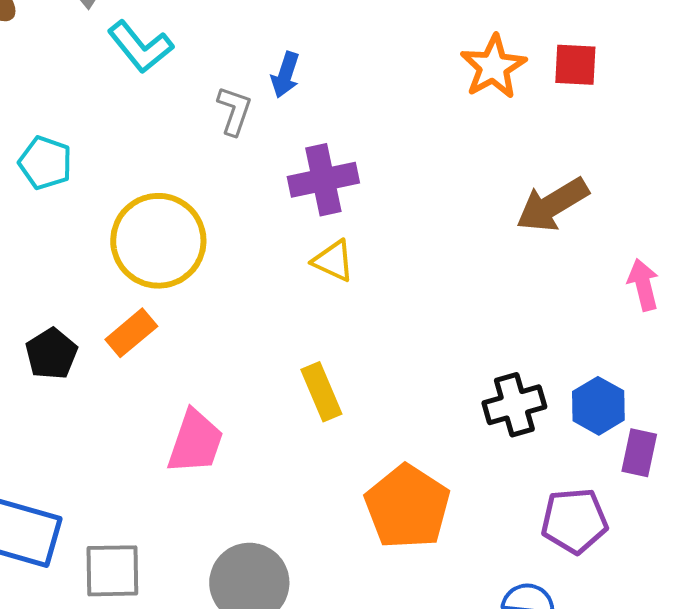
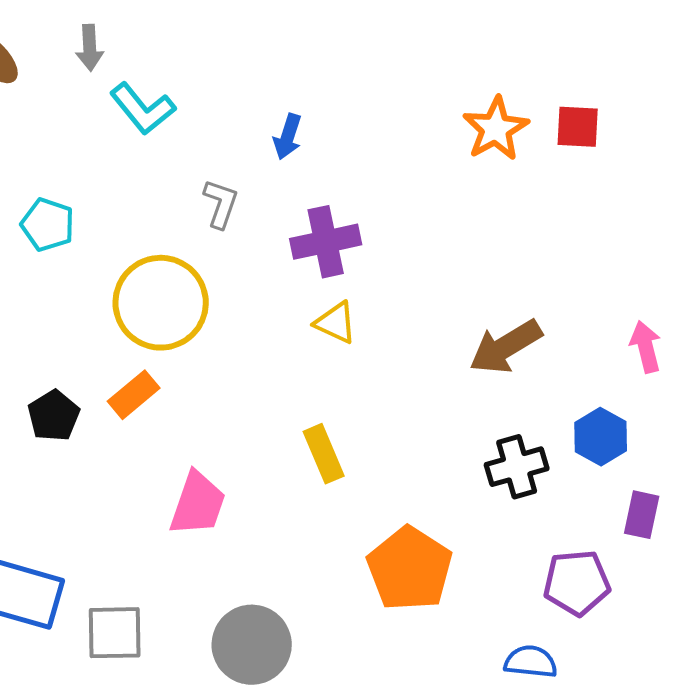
gray L-shape: (234, 111) -> (221, 204), moved
brown arrow: (552, 205) -> (506, 347), moved
blue hexagon: (598, 406) -> (601, 437), moved

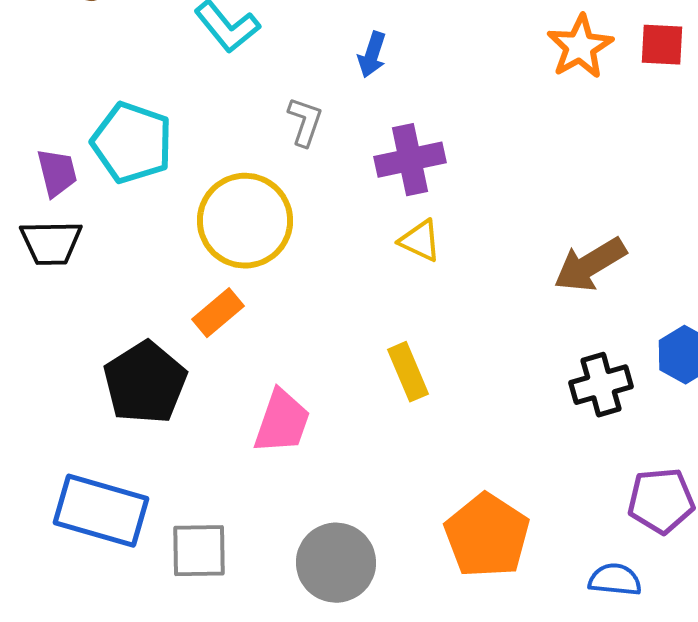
cyan pentagon: (48, 225) -> (132, 143), size x1.5
black pentagon: (54, 416) -> (145, 383), moved, size x1.6
orange pentagon: (410, 569) -> (487, 536), moved

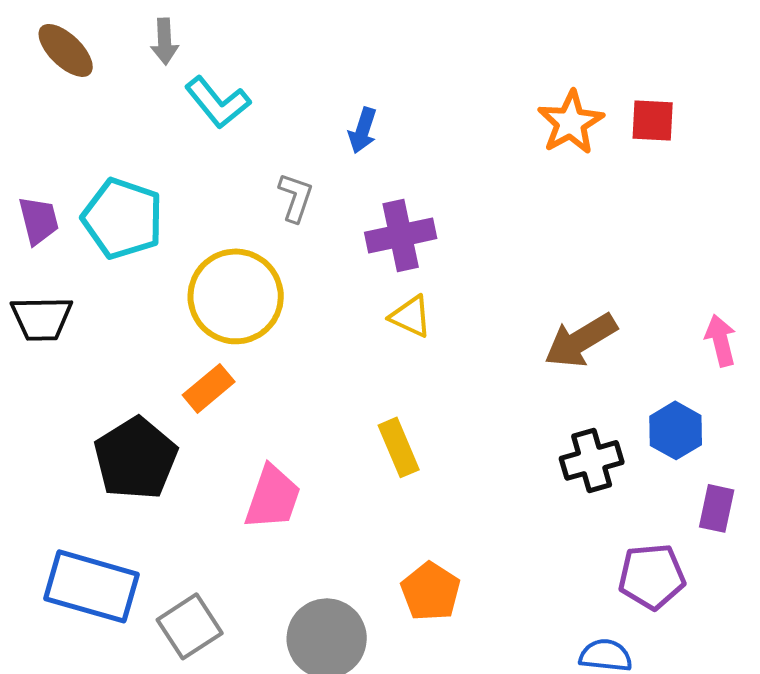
purple trapezoid: (57, 173) -> (39, 220), moved
orange pentagon: (487, 536) -> (431, 591), moved, size x0.7
gray square: (199, 551) -> (190, 626), turned -32

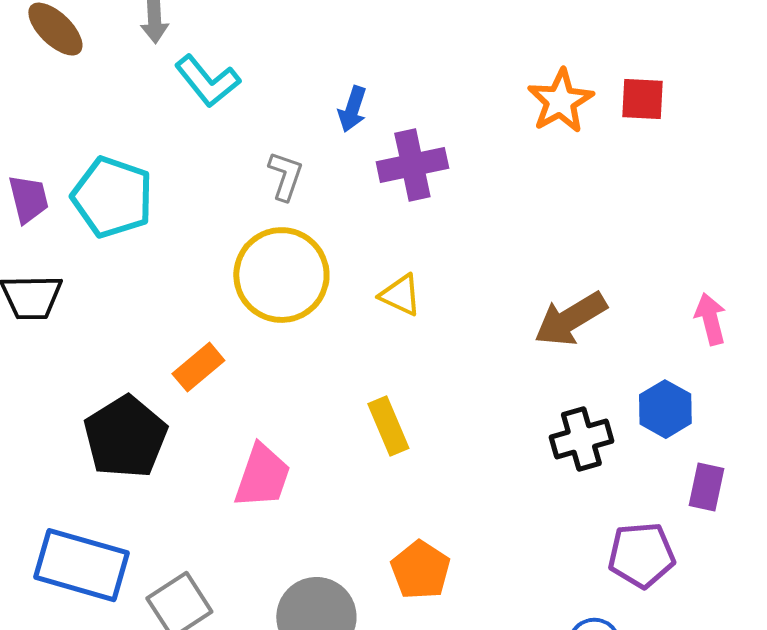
purple cross: (401, 235) -> (412, 165), moved
yellow circle: (236, 296) -> (281, 275), moved

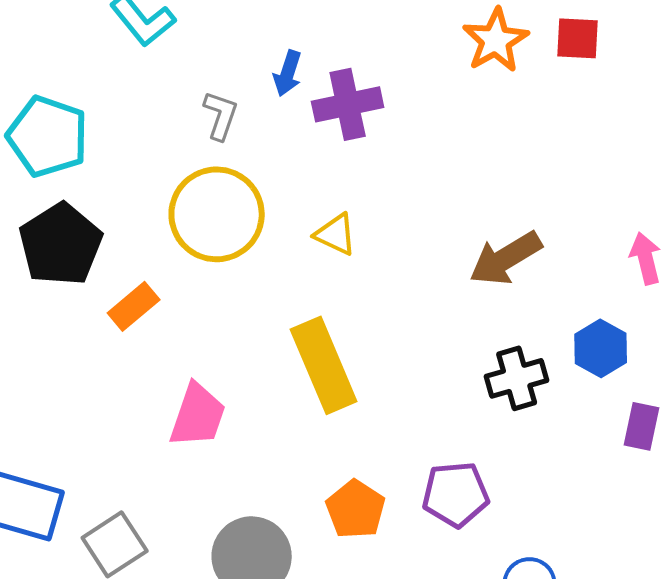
blue arrow: (352, 109) -> (288, 73), moved
yellow rectangle: (388, 426) -> (324, 365), size x1.6
black pentagon: (125, 437) -> (61, 244), moved
purple pentagon: (641, 555) -> (456, 494), moved

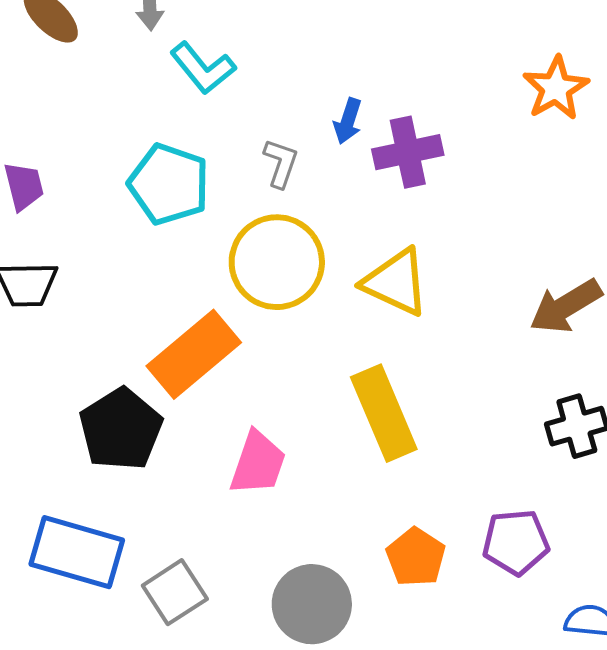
cyan pentagon: (48, 136) -> (169, 184), moved
yellow triangle: (336, 234) -> (396, 282), size x1.6
black pentagon: (61, 244) -> (121, 429), moved
orange rectangle: (134, 306) -> (194, 354), size x1.8

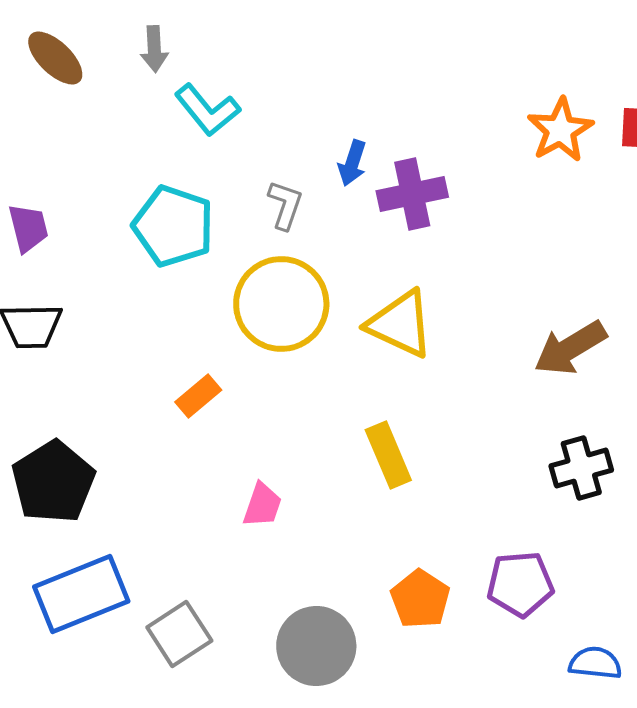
orange rectangle: (194, 354) -> (198, 396), size x0.5
yellow rectangle: (384, 413) -> (388, 455), size x0.7
black pentagon: (121, 429) -> (53, 482), moved
pink trapezoid: (258, 463) -> (262, 505), size x0.7
blue rectangle: (77, 552) -> (81, 594), turned -38

